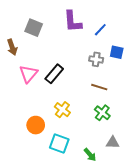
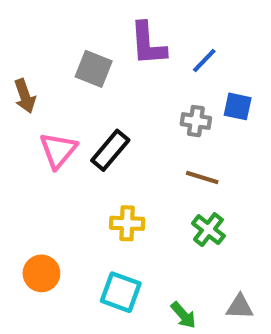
gray square: (34, 28) -> (94, 69), moved
yellow cross: (62, 110) -> (127, 223), turned -35
orange circle: (36, 125) -> (41, 273), moved
gray triangle: (113, 142) -> (240, 307), moved

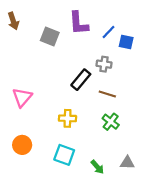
brown arrow: (25, 96) -> (13, 21), moved
blue square: (238, 106) -> (126, 42), moved
pink triangle: (58, 150) -> (22, 97), moved
black rectangle: (110, 150) -> (81, 80), moved

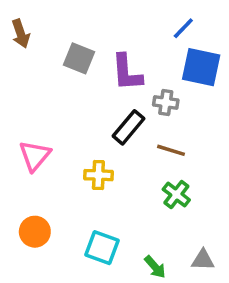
purple L-shape: (79, 23) -> (127, 72), moved
blue line: (108, 32) -> (183, 28), moved
blue square: (126, 42) -> (201, 67), size x1.6
yellow cross: (68, 118) -> (98, 175), moved

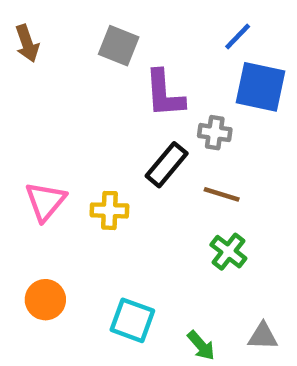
gray square: (79, 58) -> (119, 46), moved
yellow cross: (98, 175) -> (109, 210), moved

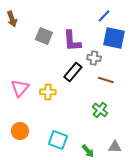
gray square: (119, 46) -> (44, 36), moved
brown line: (222, 194) -> (106, 80), moved

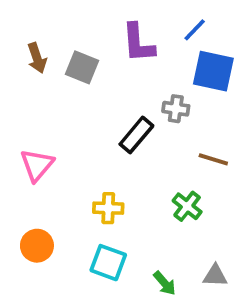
brown arrow: (12, 19) -> (37, 58), moved
purple L-shape: (72, 41) -> (138, 43), moved
brown line: (106, 80) -> (213, 159), moved
yellow cross: (48, 92) -> (108, 208), moved

